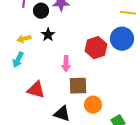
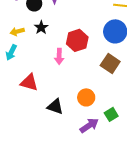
red hexagon: (96, 48) -> (77, 40), moved
brown square: (78, 86) -> (110, 63), moved, turned 36

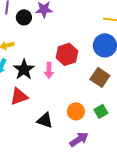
black star: (41, 27) -> (24, 69), moved, size x1.5
red triangle: (29, 82) -> (19, 96), turned -36
green square: (111, 114) -> (101, 111), moved

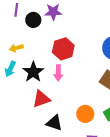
red hexagon: (67, 54) -> (63, 49), moved
red triangle: (19, 96) -> (41, 99), moved

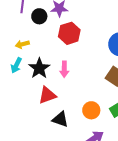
red hexagon: (63, 49) -> (69, 33), moved

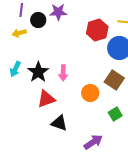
red hexagon: (69, 33) -> (97, 30), moved
yellow arrow: (22, 44) -> (19, 33), moved
orange circle: (91, 110) -> (90, 93), moved

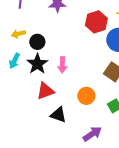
black circle: (38, 20) -> (37, 42), moved
yellow arrow: (19, 33) -> (18, 34), moved
orange circle: (90, 93) -> (86, 96), moved

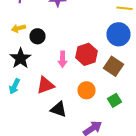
red hexagon: (96, 22) -> (86, 54), moved
cyan arrow: (14, 61) -> (14, 86), moved
black star: (37, 64) -> (20, 58), moved

